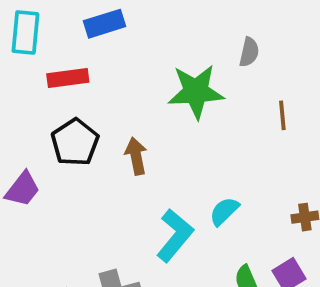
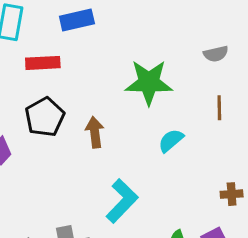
gray semicircle: (249, 52) -> (216, 54), moved, turned 60
cyan semicircle: (224, 211) -> (171, 140), moved

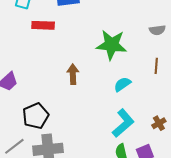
black pentagon: (45, 117) -> (36, 116), moved
brown cross: (232, 194) -> (159, 123), turned -32
cyan L-shape: (122, 201) -> (123, 123), moved

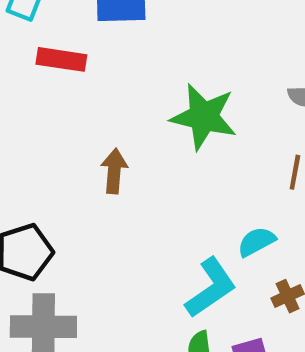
cyan semicircle: (122, 84) -> (256, 242), moved

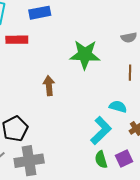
cyan semicircle: (256, 242) -> (118, 107), turned 54

